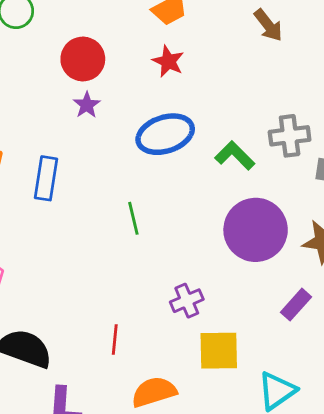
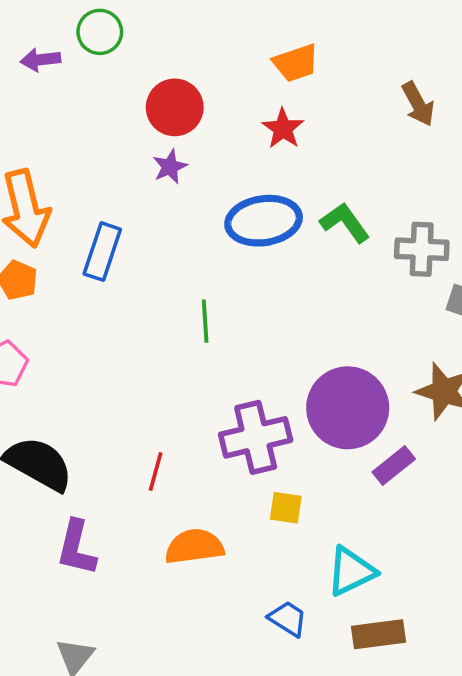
green L-shape: (235, 156) -> (345, 223), moved
purple circle: (256, 230) -> (348, 408), moved
purple cross: (187, 301) -> (256, 437), size x1.6
yellow square: (219, 351) -> (286, 508), size x0.6

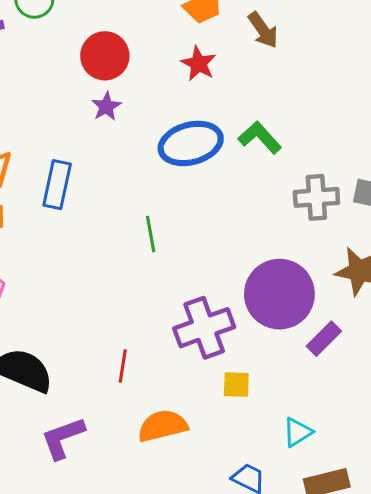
brown arrow: (418, 104) -> (263, 30), moved
gray cross: (422, 249) -> (316, 197), moved
purple L-shape: (76, 548) -> (63, 438), turned 63
cyan triangle: (351, 571) -> (298, 432), size x0.7

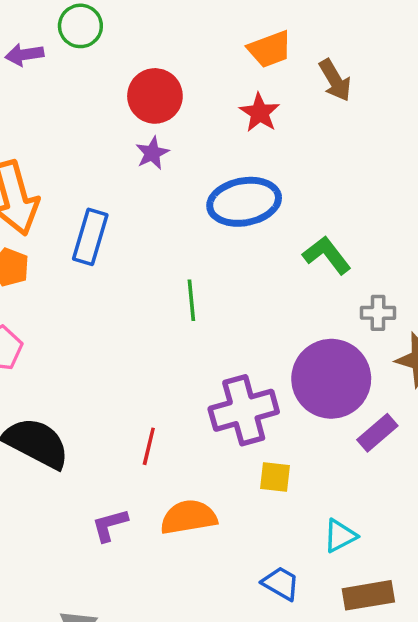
green L-shape: (260, 137) -> (327, 255), moved
gray cross: (316, 197) -> (378, 313), moved, size x0.7
purple L-shape: (63, 438) -> (110, 525), moved, size x0.7

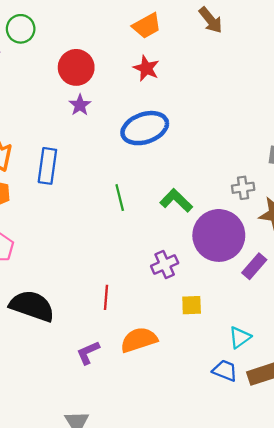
brown arrow: (335, 80) -> (211, 20), moved
green L-shape: (327, 255) -> (176, 201), moved
purple cross: (244, 410) -> (165, 265), size x0.6
blue trapezoid: (281, 583) -> (225, 371), moved

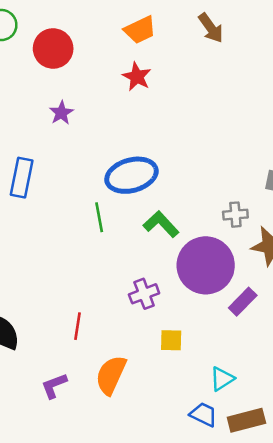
red circle: (76, 67) -> (53, 48), moved
blue ellipse: (145, 128) -> (131, 175), moved
orange semicircle: (139, 340) -> (111, 375), turned -51

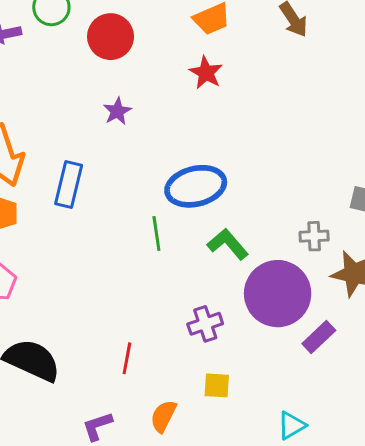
yellow square: (171, 340) -> (217, 385), moved
orange semicircle: (111, 375) -> (163, 416), size x0.7

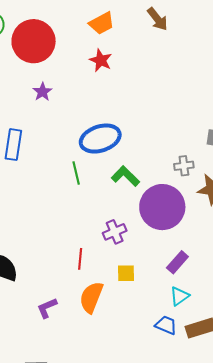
red circle: (111, 37) -> (34, 41), size x1.4
purple rectangle: (319, 337) -> (177, 262), moved
red line: (127, 358) -> (80, 259), moved
orange semicircle: (163, 416) -> (91, 297), size x1.4

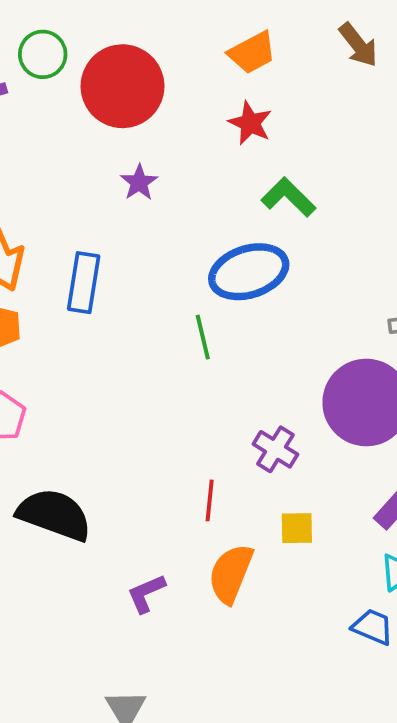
green L-shape: (125, 176) -> (288, 197), moved
purple cross: (115, 232) -> (275, 449), turned -35

